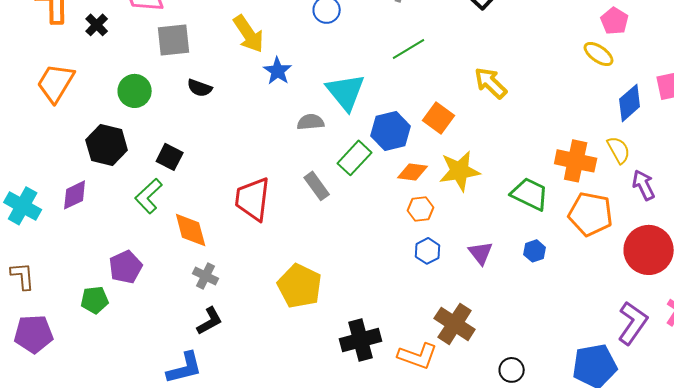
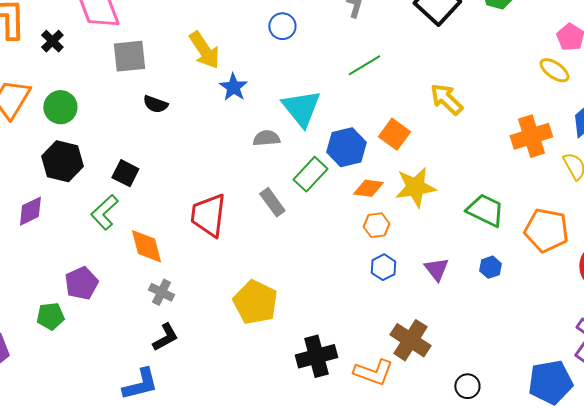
green circle: (135, 91) -> (60, 107), moved
orange cross: (576, 161) -> (531, 136), moved, turned -30

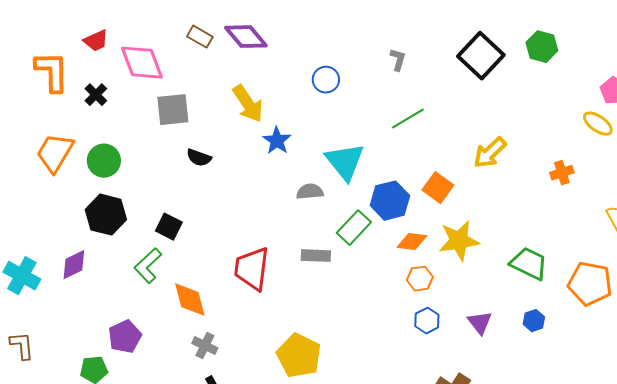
yellow arrow: (446, 99) -> (490, 153), turned -87
orange cross: (531, 136) -> (562, 173), moved, size x0.6
gray rectangle: (272, 202) -> (316, 256), turned -52

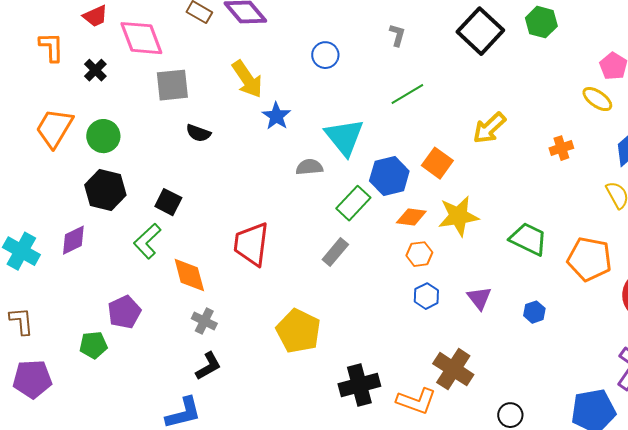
orange L-shape: (52, 72) -> (51, 47), size x0.7
gray rectangle: (316, 256) -> (335, 252), moved, turned -52
blue hexagon: (534, 321) -> (534, 312), moved

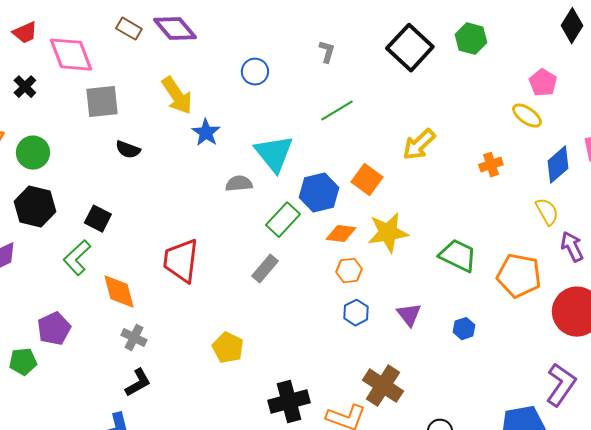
yellow pentagon: (298, 331) -> (228, 348), size x0.7

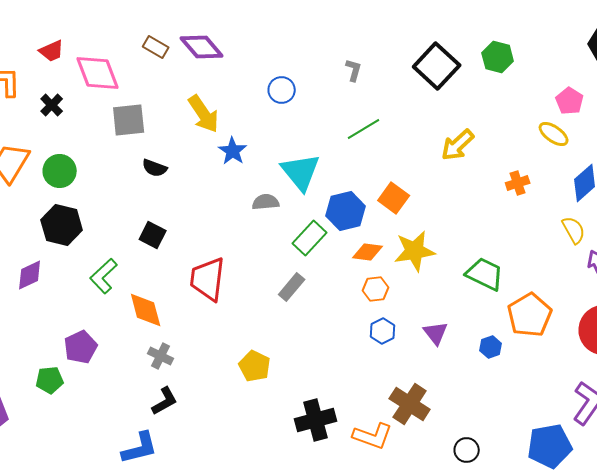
yellow arrow: (419, 145) -> (458, 145), moved
black square: (98, 219) -> (153, 235), moved
orange pentagon: (519, 276) -> (530, 315), moved, turned 30

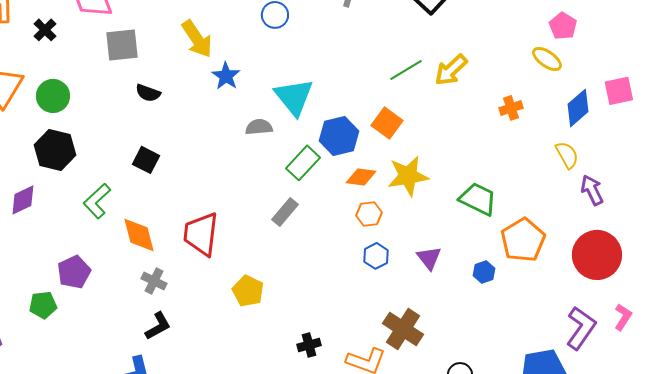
green line: (364, 129) -> (406, 70), moved
red trapezoid: (208, 279) -> (201, 234), moved
black cross: (316, 420) -> (309, 345), size x0.6

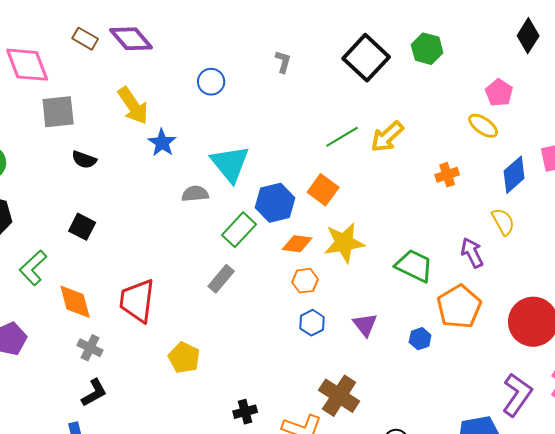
purple arrow: (592, 190) -> (472, 253), moved

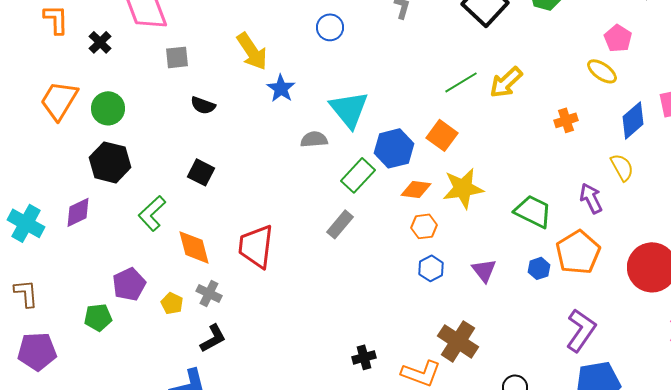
gray square: (58, 112) -> (177, 57), size x0.7
blue hexagon: (420, 339) -> (539, 268), moved
yellow pentagon: (184, 358) -> (172, 303), moved, size x0.7
purple L-shape: (517, 395) -> (581, 330), moved

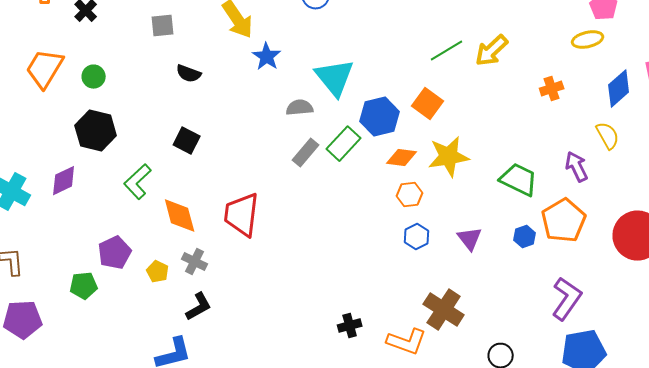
yellow ellipse: (602, 71) -> (588, 40), turned -48
green circle: (108, 108) -> (94, 77), size x0.7
gray rectangle: (340, 224) -> (306, 153), moved

